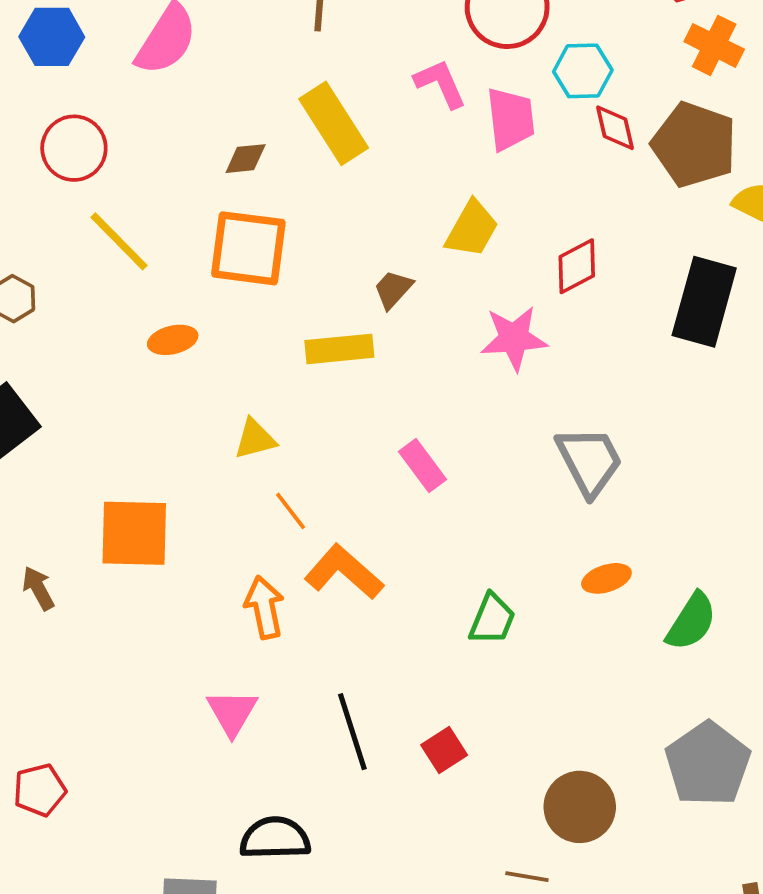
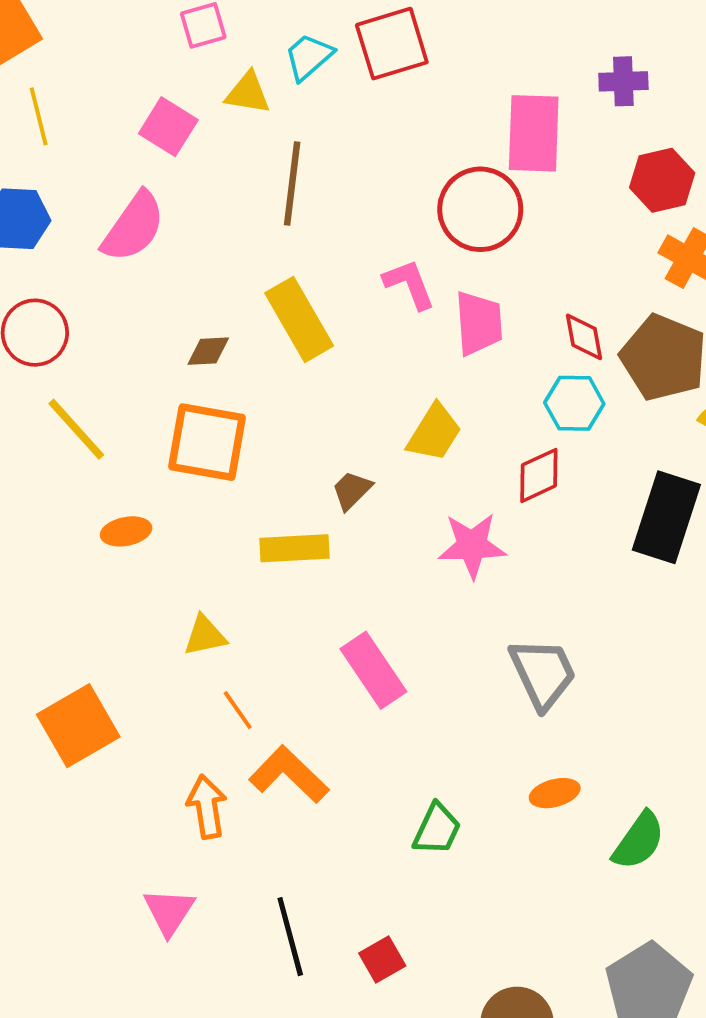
cyan hexagon: (583, 71) -> (574, 403), moved
pink rectangle: (422, 466) -> (373, 670), size x1.4
orange square: (134, 533) -> (78, 726), turned -34

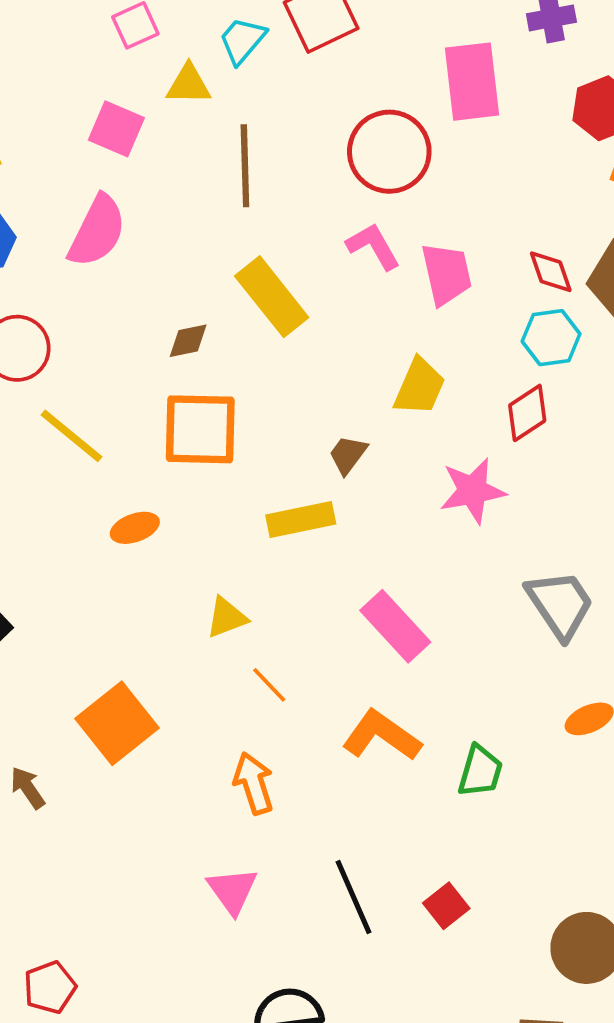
red circle: (480, 209) -> (389, 152), moved
orange L-shape: (289, 774) -> (382, 736), moved

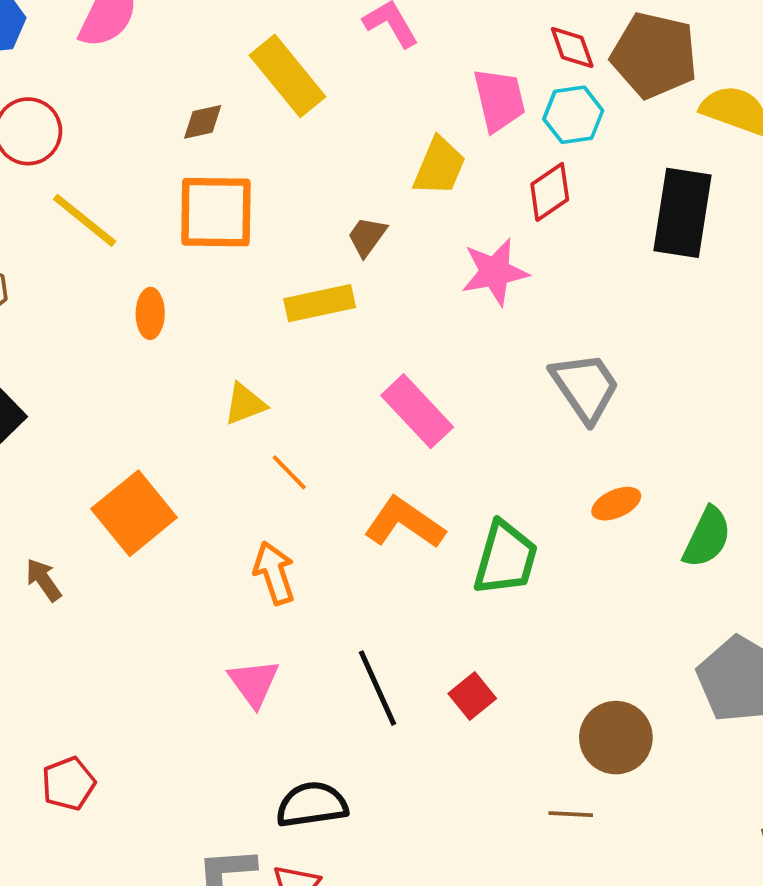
pink trapezoid: (446, 274) -> (499, 100), moved
orange ellipse: (135, 528) -> (150, 313), turned -69
green trapezoid: (480, 771) -> (506, 558), size x1.4

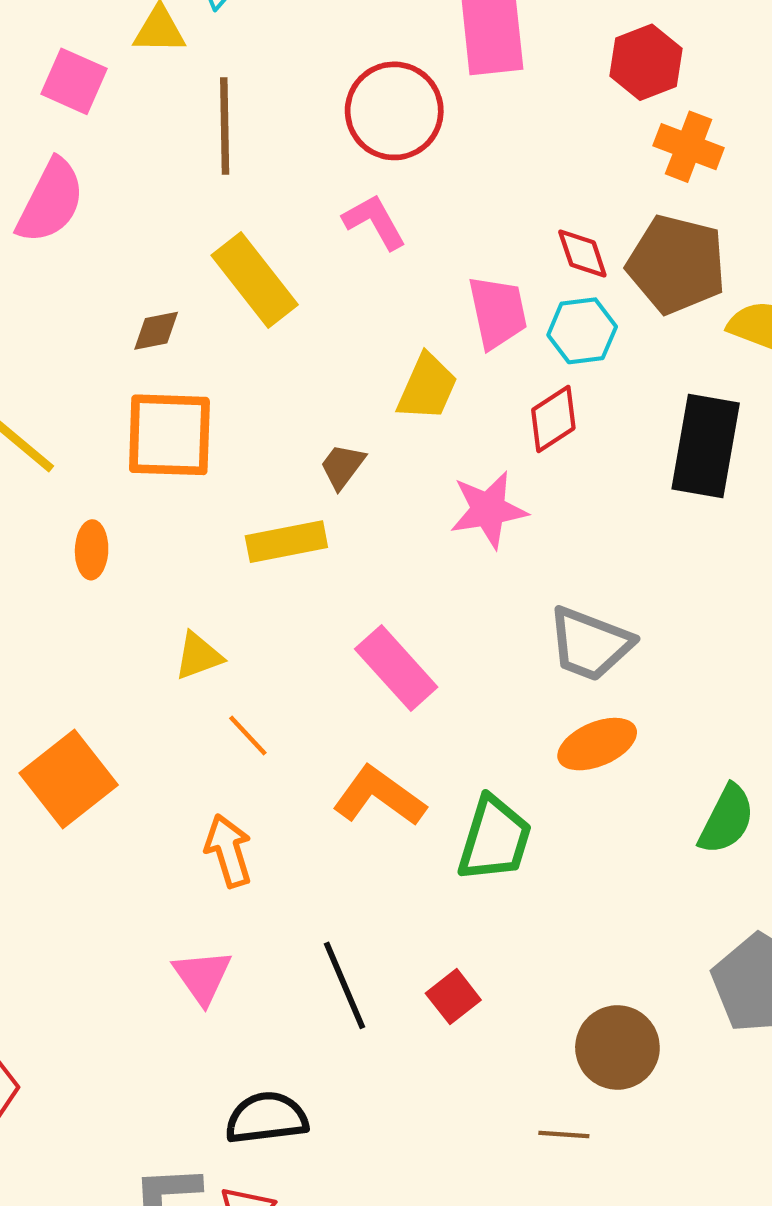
gray trapezoid: (585, 387) -> (590, 644), turned 144
orange ellipse: (616, 504) -> (597, 744), moved, size x1.4

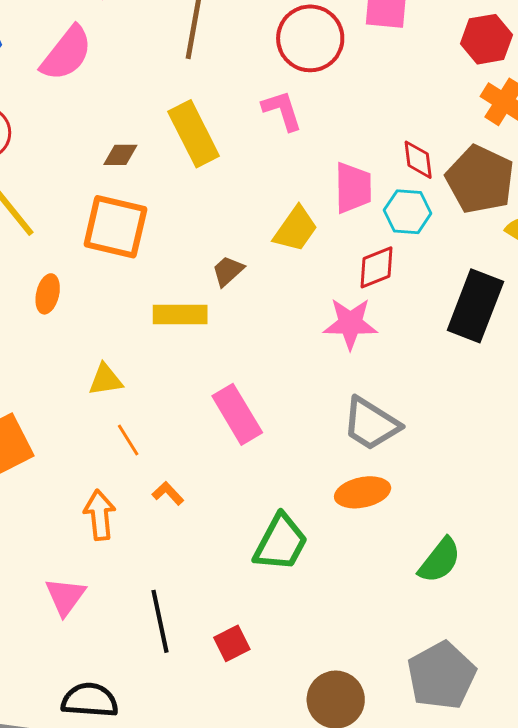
pink star: (488, 510) -> (350, 324), moved
orange L-shape: (379, 796) -> (168, 493), moved, size x0.5

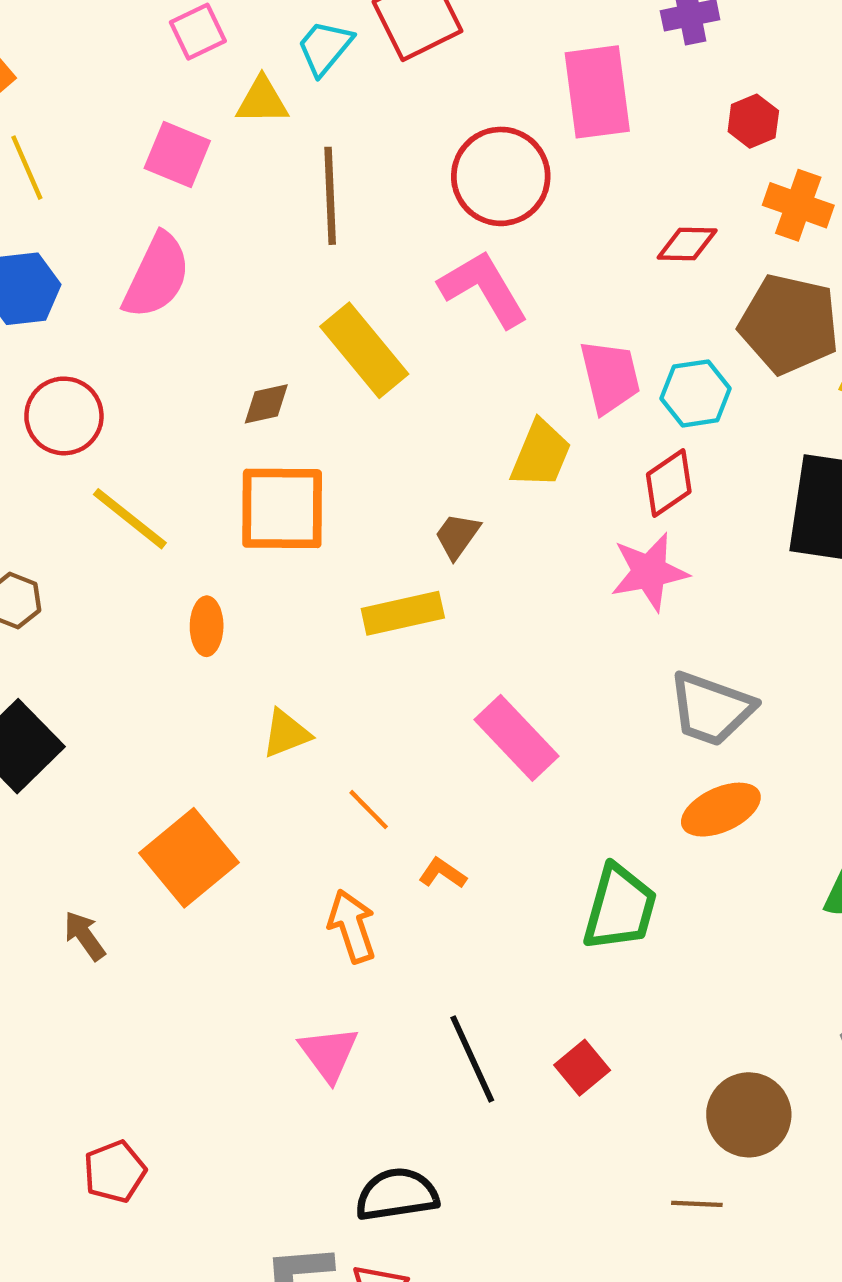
red hexagon: (486, 39) -> (753, 121), size x0.7
pink L-shape: (282, 110) -> (484, 289), size x1.4
red diamond: (418, 160) -> (687, 244), moved, turned -69
yellow triangle: (105, 380) -> (286, 734), moved

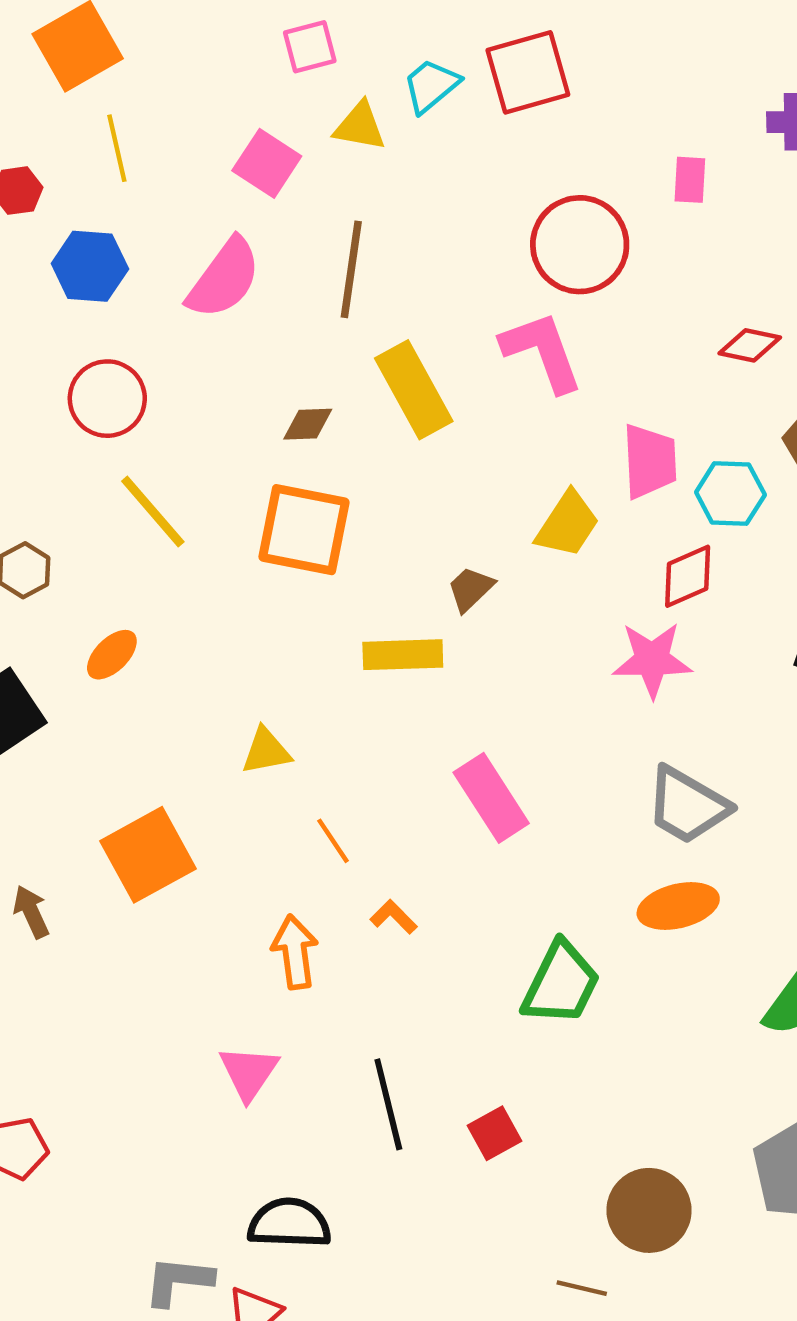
pink rectangle: (597, 92) -> (690, 180), size x0.5
brown line: (330, 196) -> (351, 269), moved
orange ellipse: (207, 626) -> (112, 655), moved, turned 34

